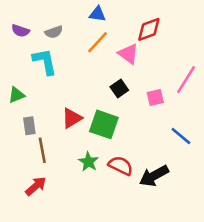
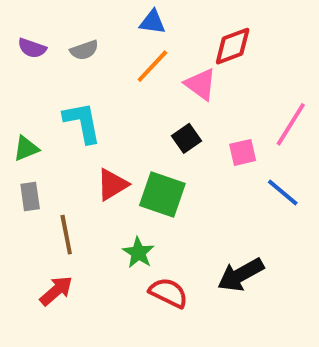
cyan L-shape: (45, 62) -> (82, 122), moved
gray rectangle: (29, 126) -> (30, 197), moved
blue line: (181, 136) -> (283, 193), moved
red semicircle: (121, 166) -> (168, 293), moved

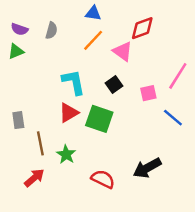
gray semicircle: (84, 50) -> (51, 30), turned -56
cyan L-shape: (82, 122) -> (74, 82), moved
green triangle: (26, 148) -> (16, 51), moved
green star: (138, 253) -> (66, 154), moved

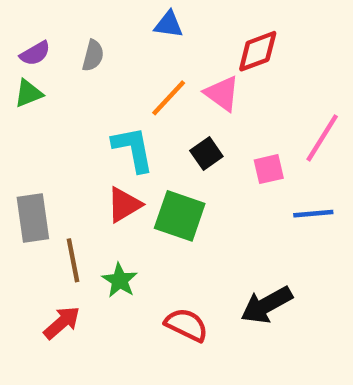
purple semicircle: (20, 29) -> (35, 53), turned -49
orange line: (93, 40) -> (169, 98), moved
blue line: (173, 118) -> (313, 214), turned -45
gray rectangle: (18, 120) -> (33, 218), size x1.5

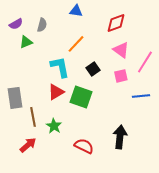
green triangle: (28, 93) -> (26, 42), moved
pink triangle: (222, 93) -> (121, 50), moved
black arrow: (267, 305) -> (120, 137), turned 125

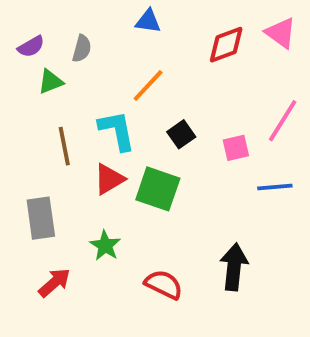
pink triangle: (121, 50) -> (281, 33), moved
gray rectangle: (15, 98) -> (41, 218), moved
brown line: (33, 117) -> (64, 146), moved

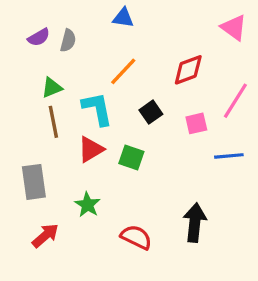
red diamond: (226, 45) -> (188, 70), moved
purple semicircle: (31, 47) -> (39, 37), moved
green triangle: (51, 82) -> (52, 88), moved
green square: (158, 189) -> (131, 158), size x0.7

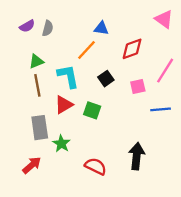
blue triangle: (123, 18) -> (101, 28), moved
gray rectangle: (34, 182) -> (40, 128), moved

